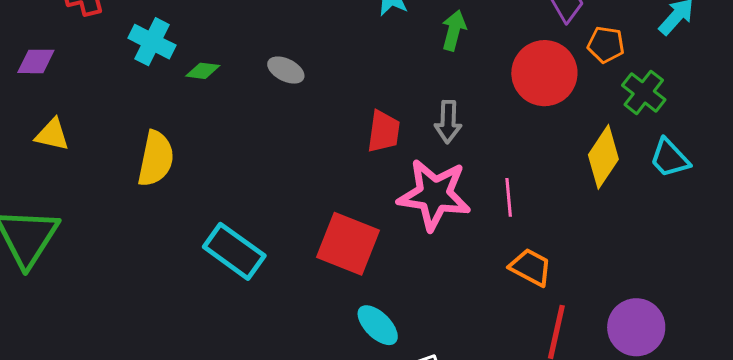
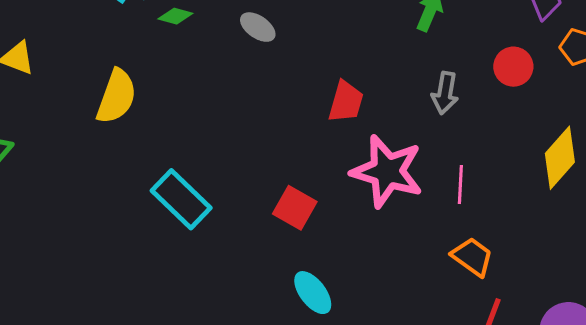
red circle: (544, 73) -> (513, 67), size x0.6
gray arrow: (448, 122) -> (445, 93), moved
red square: (348, 244) -> (295, 208), size x0.7

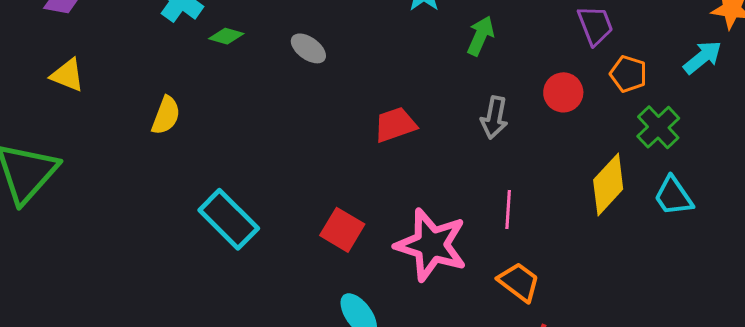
yellow semicircle: (116, 96) -> (166, 115), size x0.7
red trapezoid: (346, 102) -> (395, 125), turned -126
pink star: (387, 171) -> (431, 245), moved

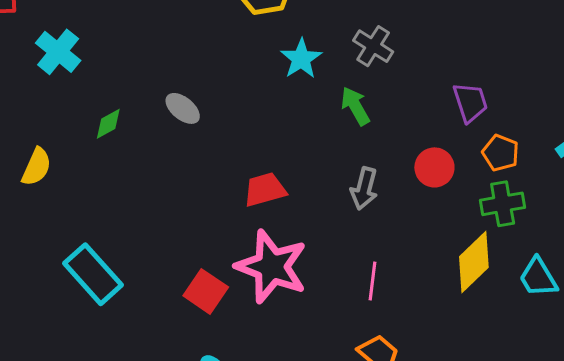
green diamond: (226, 36) -> (108, 124), moved, turned -48
green arrow: (481, 36) -> (355, 106), turned -57
green cross: (658, 127) -> (503, 204), moved, turned 30
pink star: (431, 245) -> (271, 267), moved

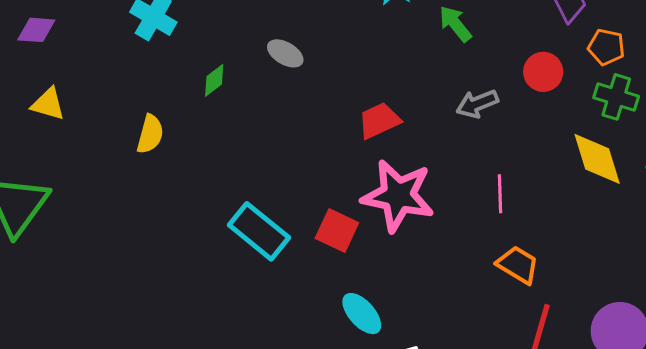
gray arrow: (364, 188) -> (477, 104), turned 63
green cross: (503, 204) -> (616, 97), turned 36
yellow diamond: (474, 262) -> (597, 159), turned -54
cyan rectangle: (93, 274) -> (259, 231), moved

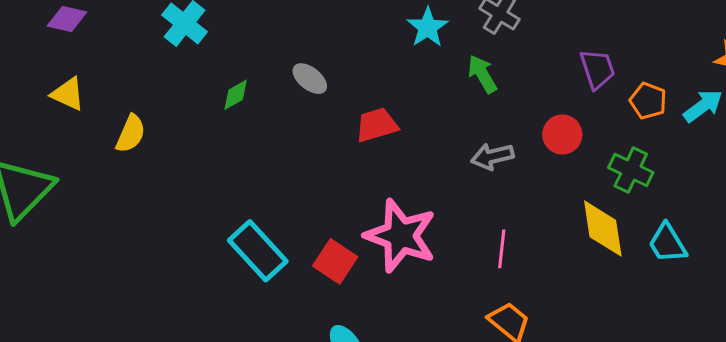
orange pentagon: (606, 47) -> (648, 101), moved
red trapezoid: (379, 121) -> (377, 125), moved
yellow semicircle: (150, 134) -> (131, 134), moved

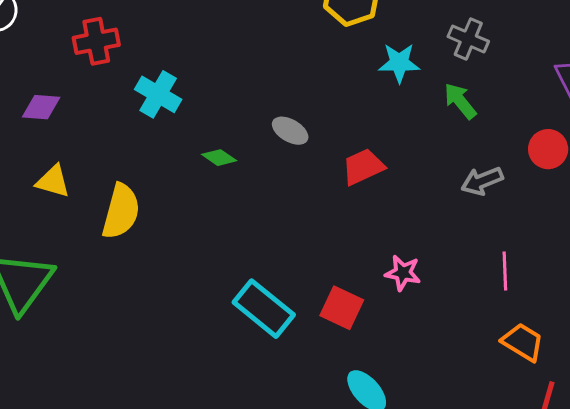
cyan star: (428, 27) -> (399, 63), turned -30
green diamond: (236, 95) -> (219, 158), turned 72
yellow semicircle: (131, 134) -> (121, 211), size x1.4
pink star: (401, 236) -> (403, 273), size x0.5

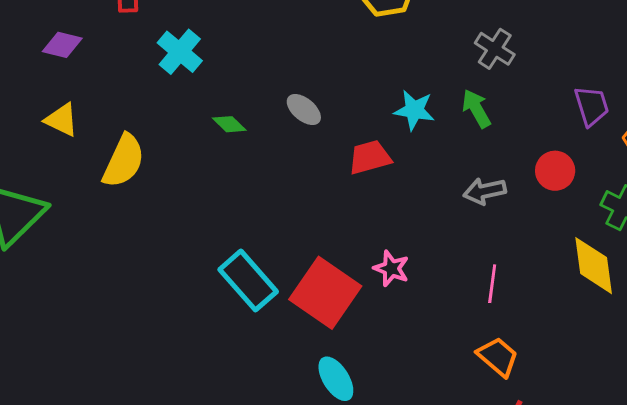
cyan star: (399, 63) -> (414, 110), moved
red square: (342, 308) -> (325, 293), size x1.6

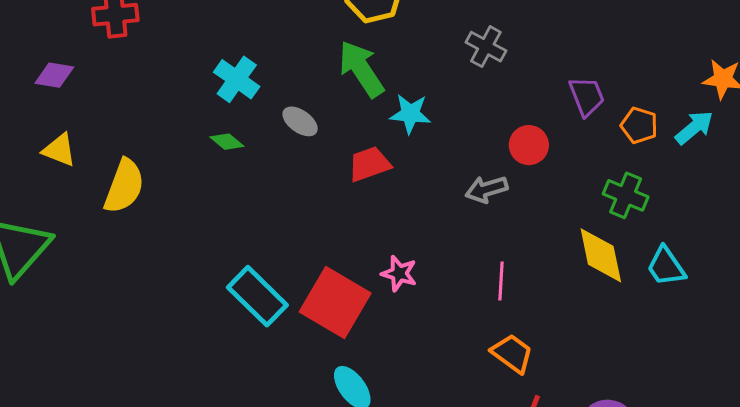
cyan cross: (180, 52) -> (237, 79), moved
green arrow: (476, 109) -> (361, 69), moved, size x1.5
red circle: (555, 171) -> (529, 145), moved

